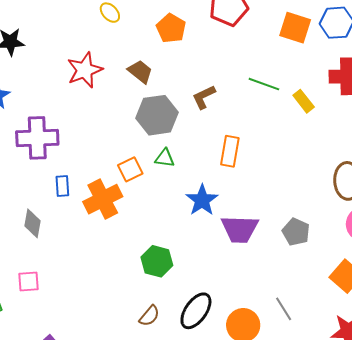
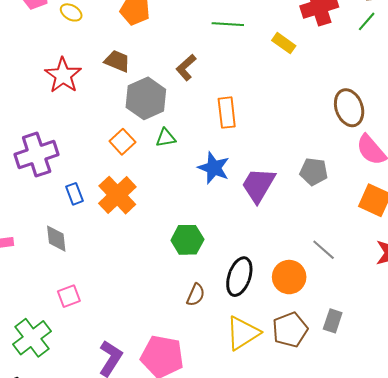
green line: (264, 84) -> (228, 24), moved
orange square: (130, 169) -> (122, 142), moved
purple trapezoid: (240, 229) -> (258, 185), turned 135

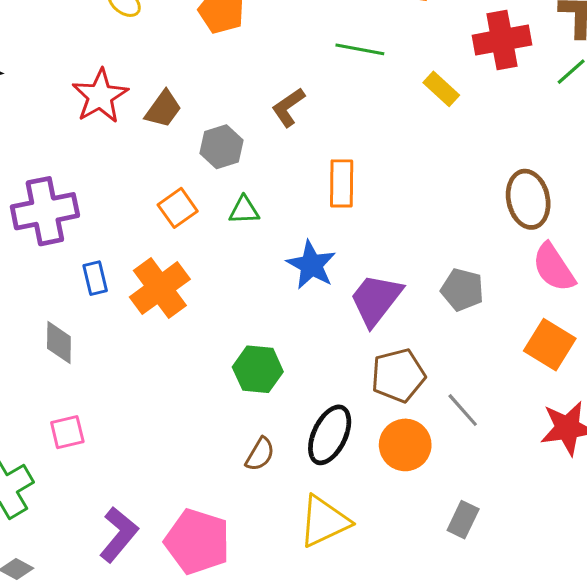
brown trapezoid: (117, 61) -> (163, 109), moved, turned 96
gray hexagon: (146, 98) -> (222, 147), size x0.7
brown pentagon: (290, 330) -> (398, 375), moved

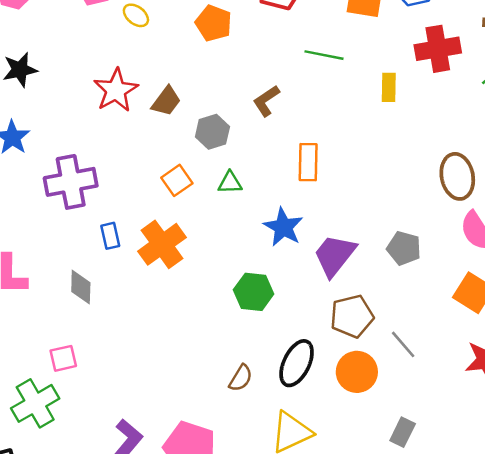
yellow rectangle: (441, 89) -> (389, 87), turned 48
green hexagon: (258, 369) -> (254, 292), moved
pink square: (67, 432) -> (63, 358), moved

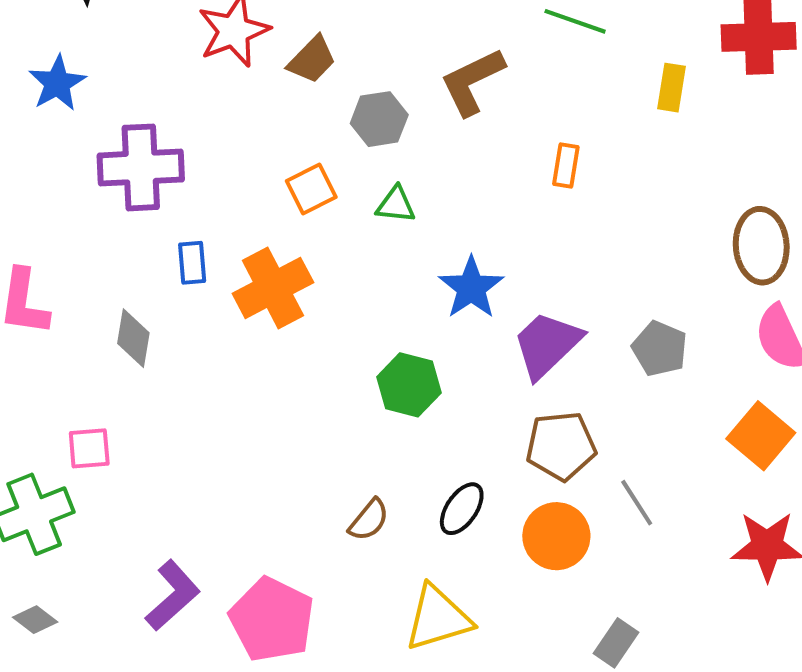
brown L-shape: (266, 101) -> (472, 82), size x1.4
orange rectangle: (308, 162) -> (566, 166), moved, size x0.7
black ellipse: (297, 363) -> (462, 509), size x0.7

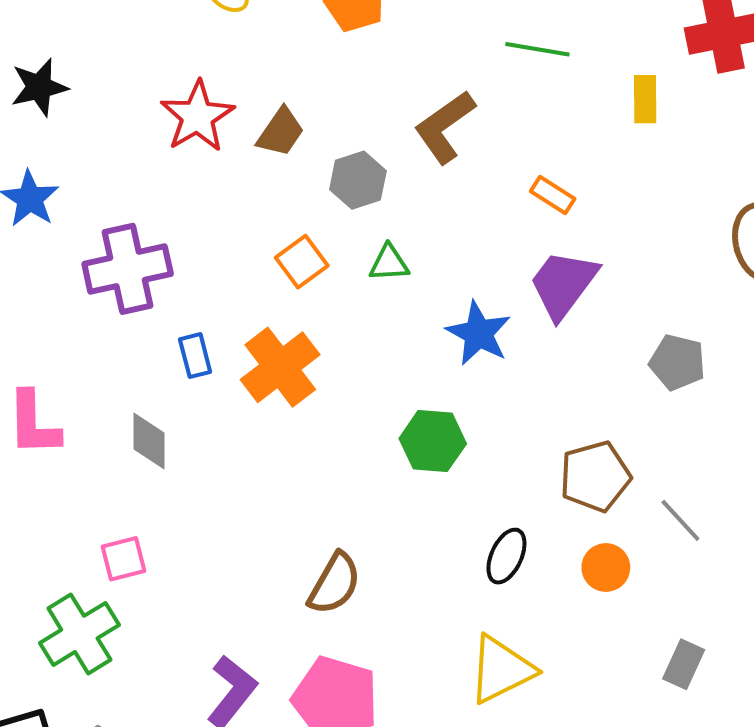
orange rectangle: (566, 166) -> (553, 195), turned -57
purple trapezoid: (547, 344) -> (563, 284), moved
brown semicircle: (369, 520) -> (334, 584), moved, size x1.4
orange circle: (556, 536) -> (606, 567), size x0.7

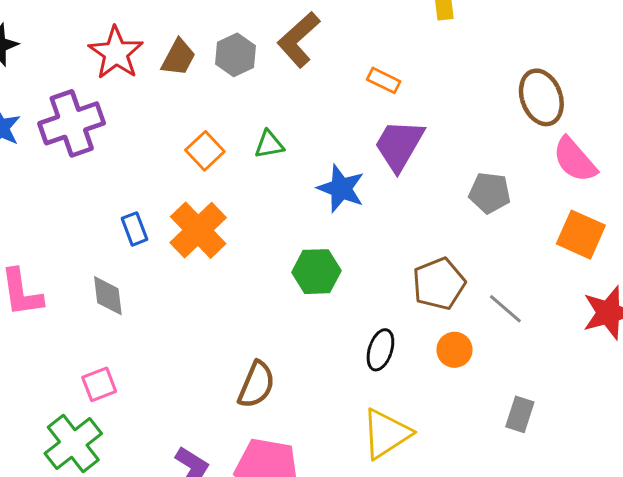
gray hexagon: (358, 180) -> (235, 55), moved
purple cross: (128, 269) -> (72, 123), moved

